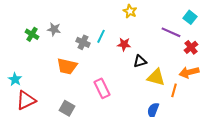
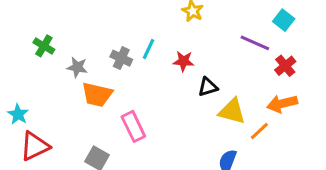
gray star: (54, 29) -> (77, 67), moved
pink rectangle: (102, 88) -> (133, 126), moved
orange line: (174, 90) -> (259, 131), turned 32

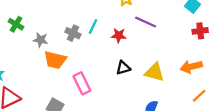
purple line: (255, 43) -> (146, 22), moved
red cross: (285, 66) -> (200, 31), moved, turned 32
black triangle: (208, 87) -> (123, 68), moved
orange line: (259, 131) -> (199, 96), moved

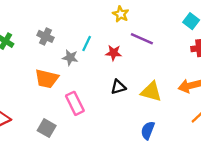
gray cross: (73, 33) -> (45, 36), moved
gray star: (41, 40) -> (70, 58), moved

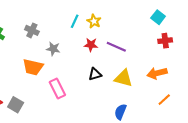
yellow star: (121, 14) -> (94, 21), moved
purple line: (142, 39) -> (116, 47), moved
cyan line: (87, 43) -> (75, 21), moved
gray square: (47, 128) -> (16, 105), moved

